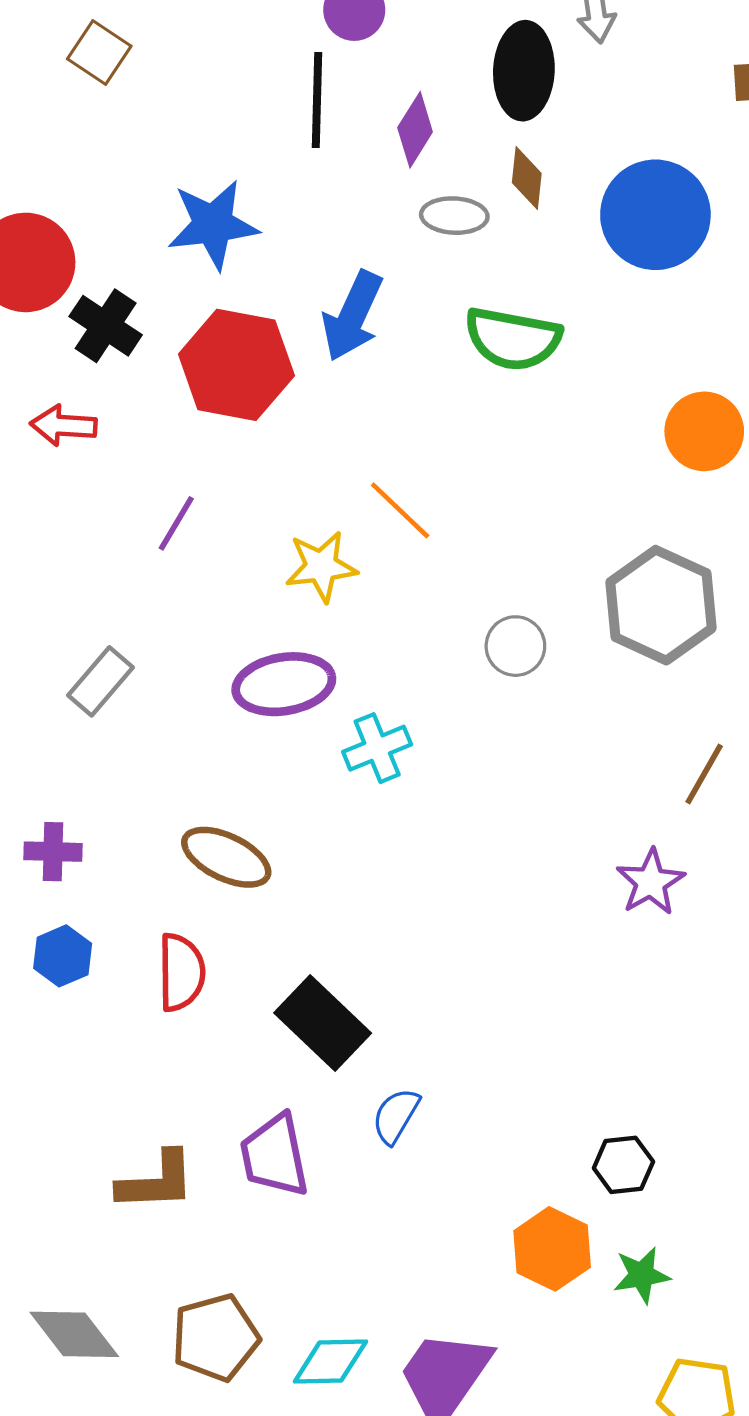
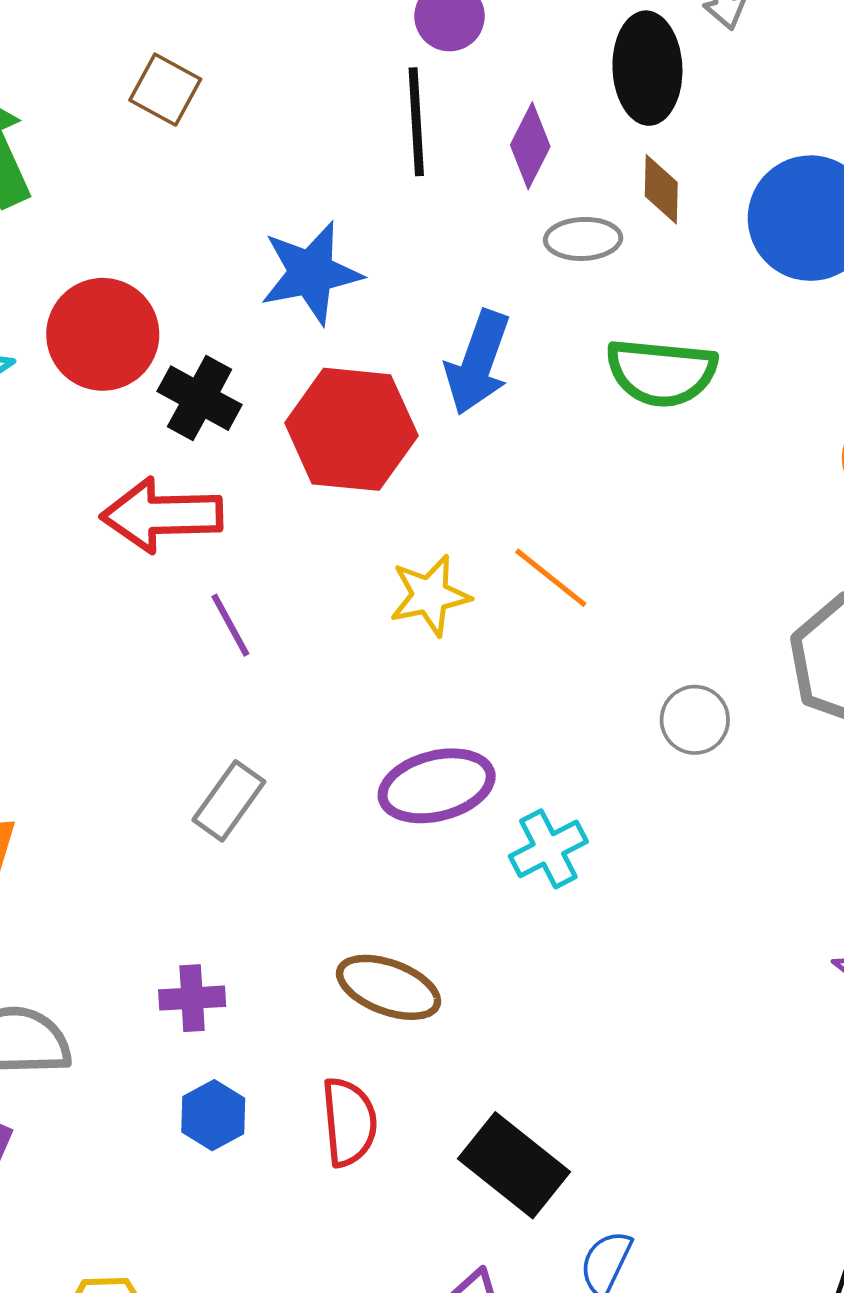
red arrow: (64, 425) -> (162, 515), size x1.6
purple line: (176, 523) -> (230, 625), moved, turned -54
yellow star: (321, 566) -> (430, 595), moved

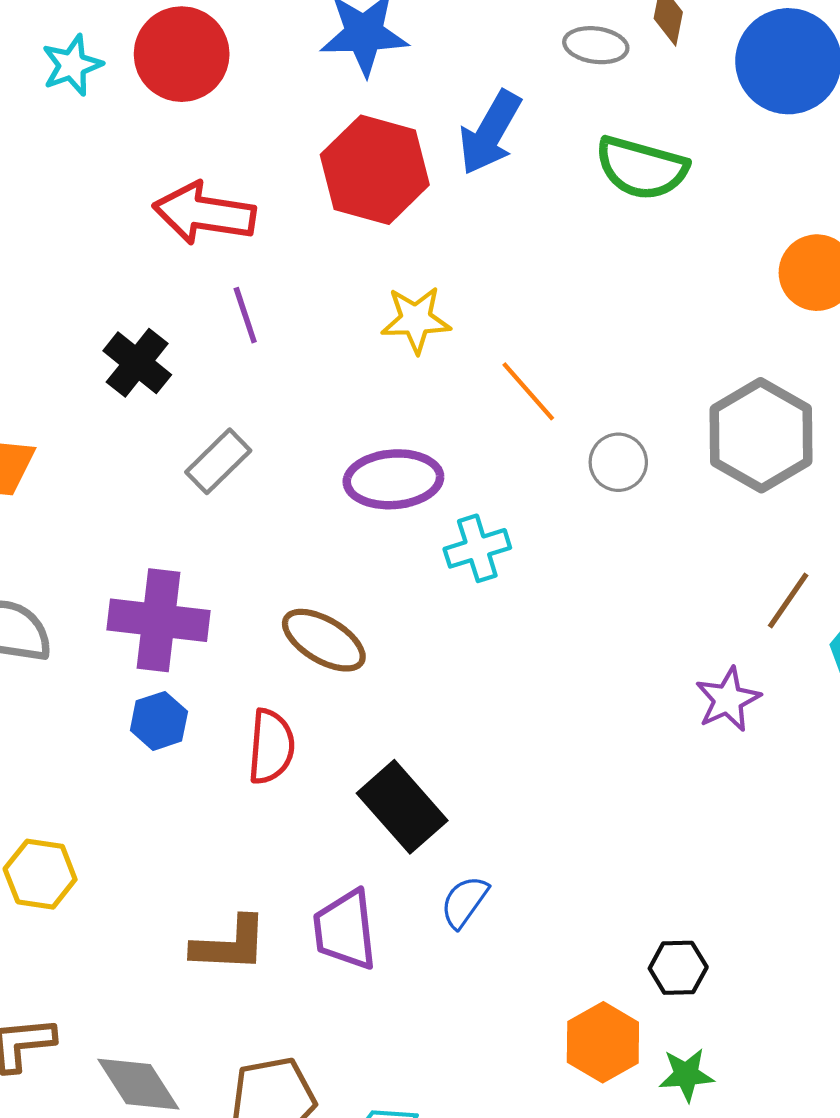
black cross: (200, 398) -> (137, 363), moved
orange line: (551, 578) -> (528, 391), moved
purple cross: (192, 998) -> (158, 620), size x1.8

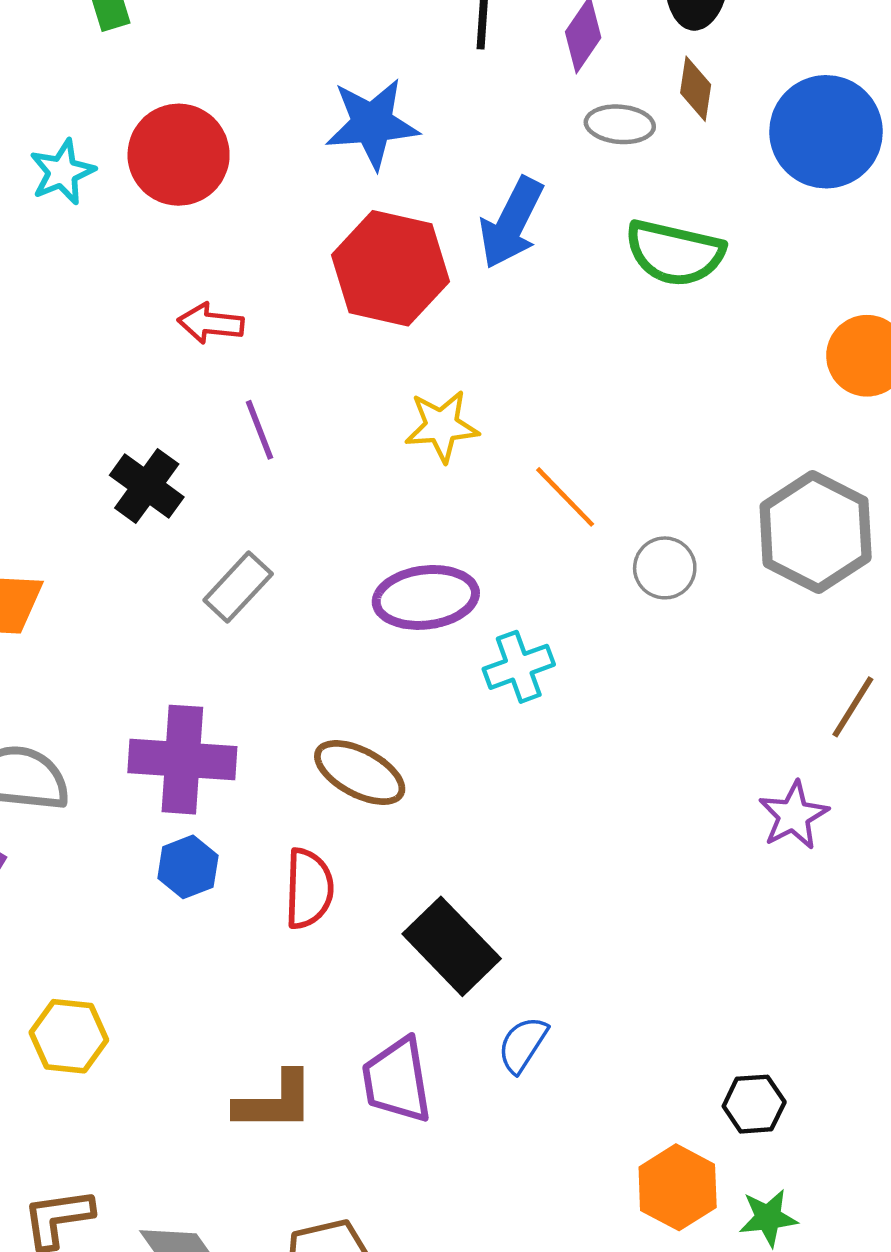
red arrow: (204, 213) -> (211, 323), size x0.6

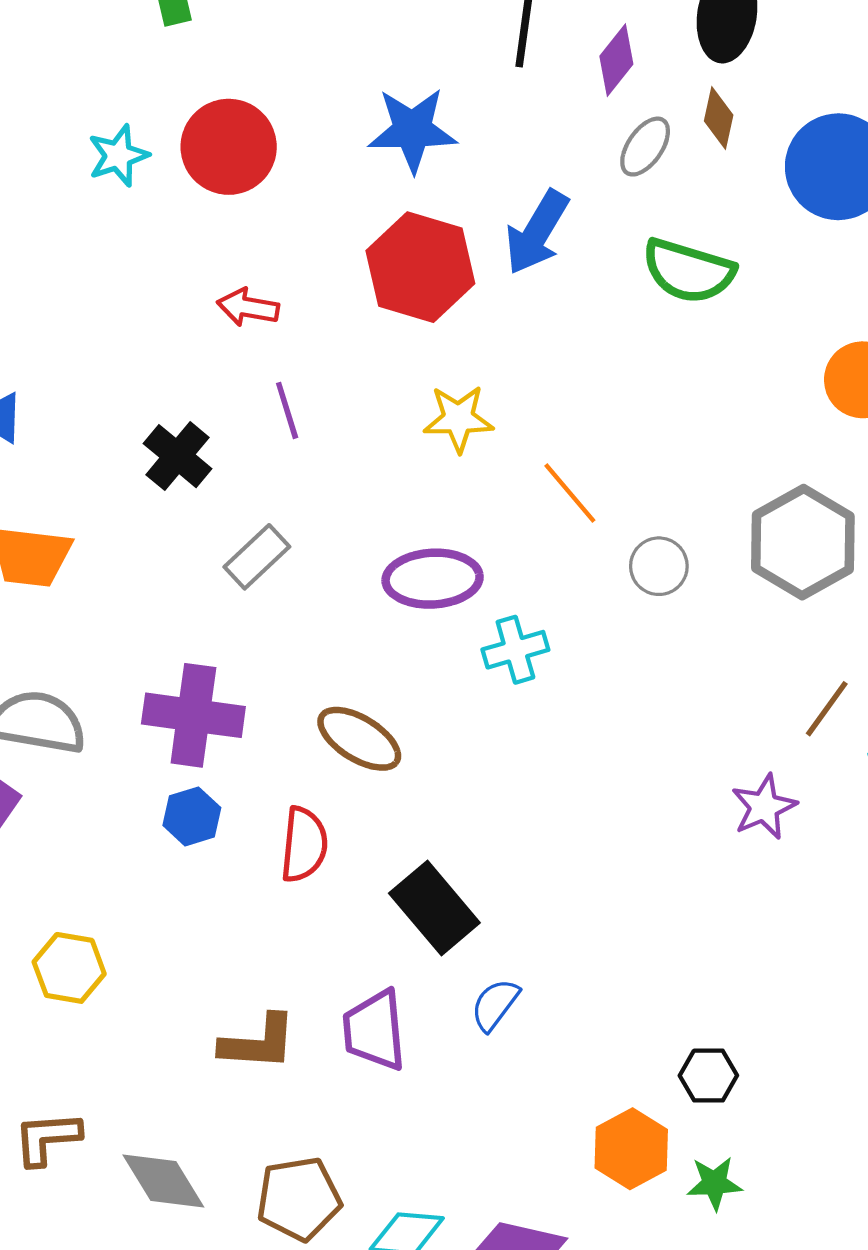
gray ellipse: (620, 124) -> (645, 147), turned -64

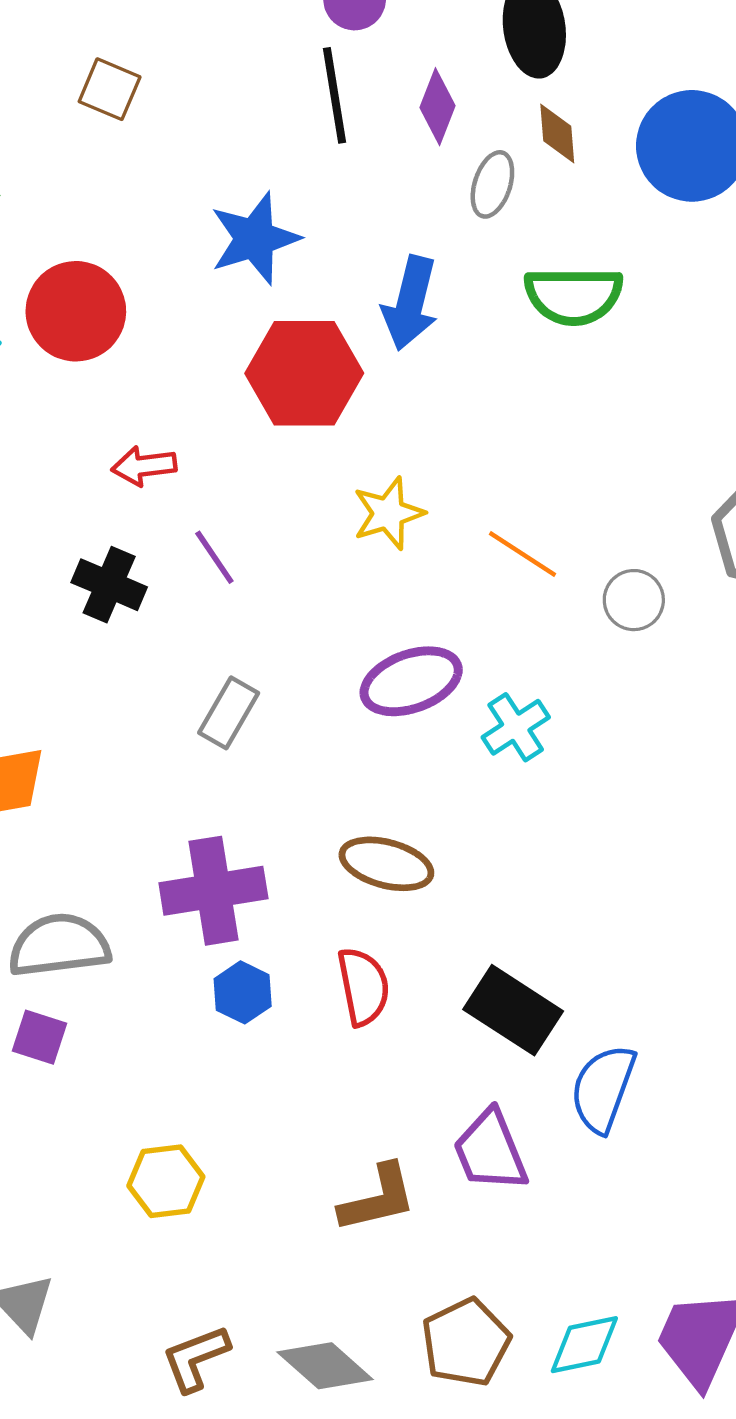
black cross: (178, 456) -> (109, 585), moved
blue semicircle: (495, 1005) -> (603, 1089), size x1.5

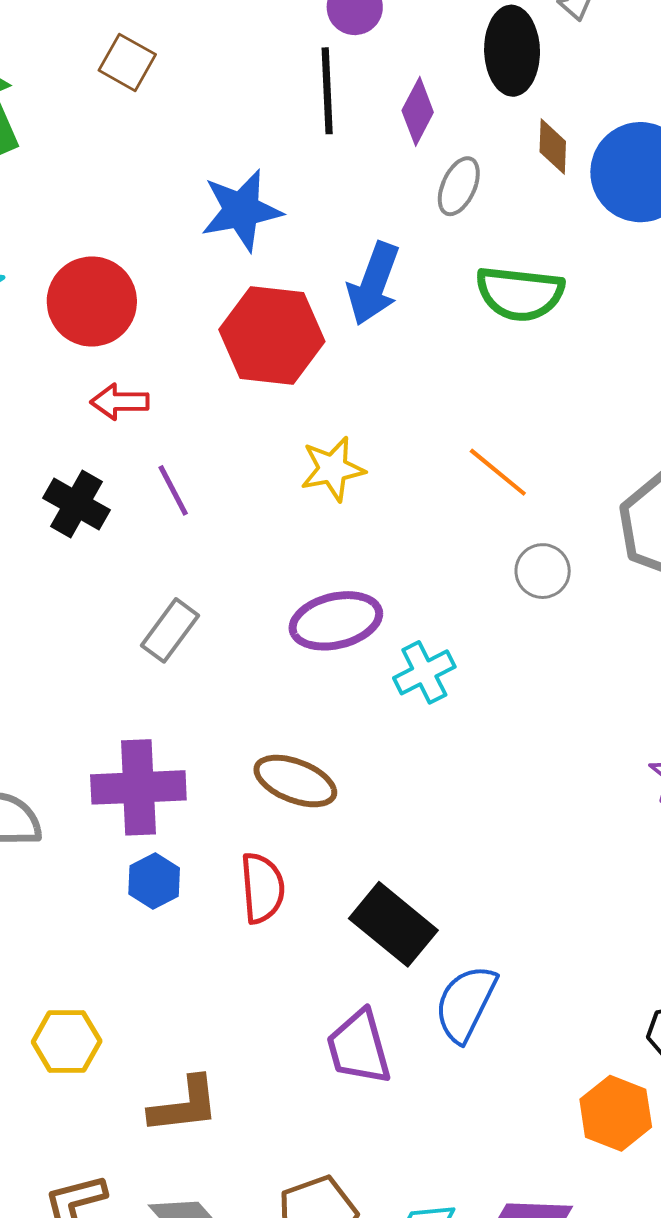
brown diamond: (557, 134) -> (553, 147), moved
red circle: (76, 311) -> (92, 302), moved
orange line: (523, 554) -> (498, 472), moved
brown L-shape: (378, 1198) -> (184, 1105), moved

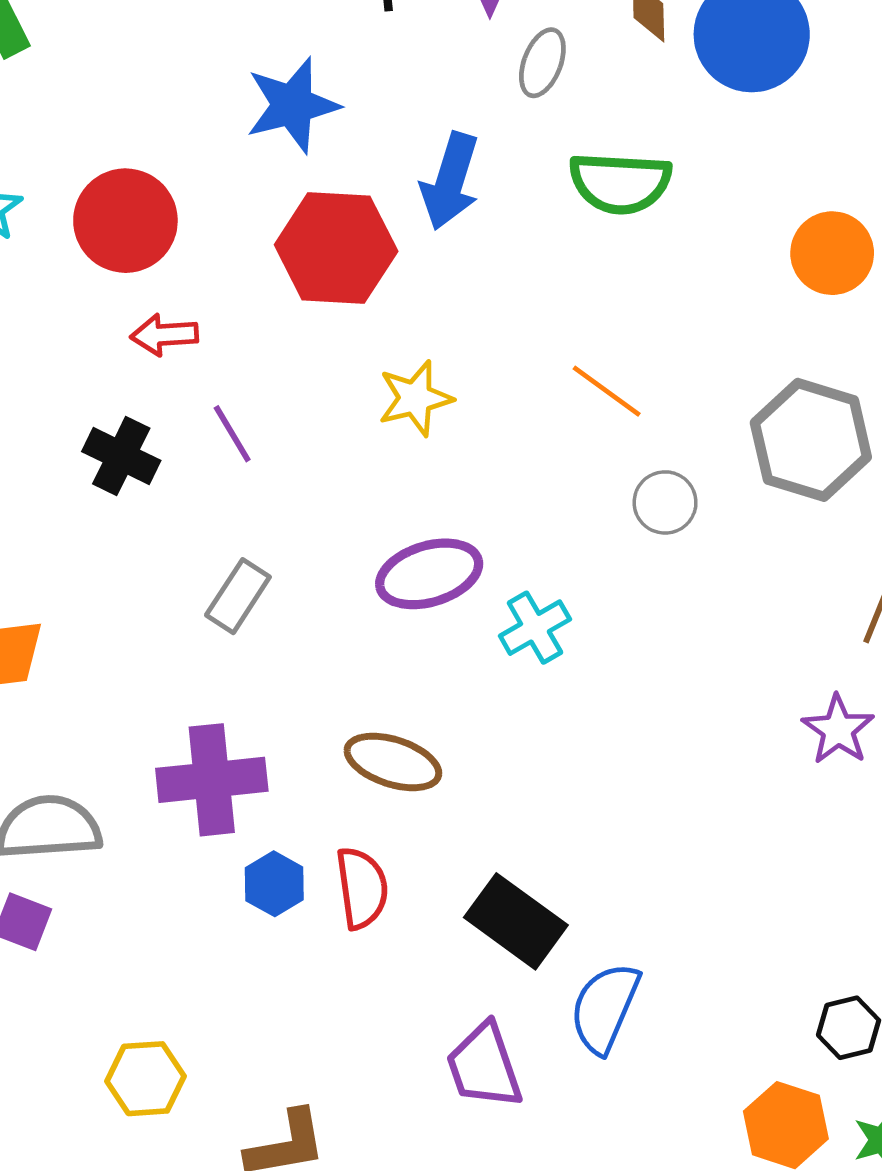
blue hexagon: (154, 881) -> (274, 884), moved

